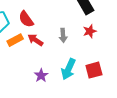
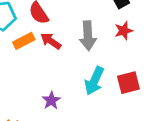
gray arrow: (63, 35) -> (88, 36), size x1.5
purple star: (41, 75) -> (51, 100), moved

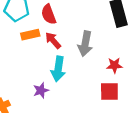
red star: (124, 31) -> (114, 65), moved
cyan arrow: (94, 81) -> (58, 69), moved, turned -30

